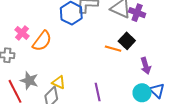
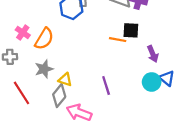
black square: (127, 41) -> (131, 30), turned -35
gray star: (29, 81) -> (44, 69), moved, turned -30

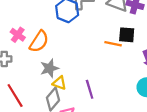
gray star: (44, 69) -> (49, 68), moved
purple line: (106, 86) -> (90, 89), moved

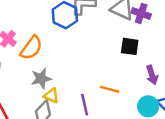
orange line: (113, 44) -> (110, 89), moved

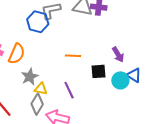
black square: (130, 46) -> (98, 71), moved
orange line: (110, 89) -> (73, 56), moved

